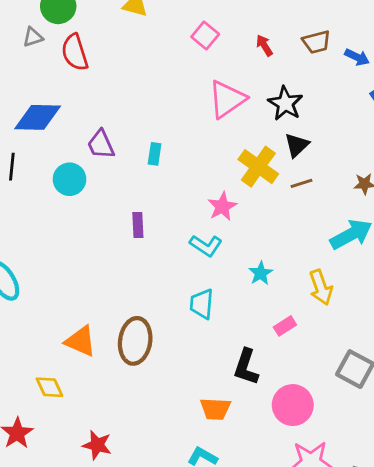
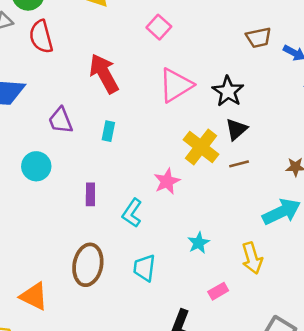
red arrow: (264, 45) -> (104, 74), moved, size x2.0
cyan circle: (70, 179) -> (36, 166), moved
cyan L-shape: (206, 246) -> (132, 213), moved, turned 88
brown ellipse: (135, 341) -> (88, 265), moved

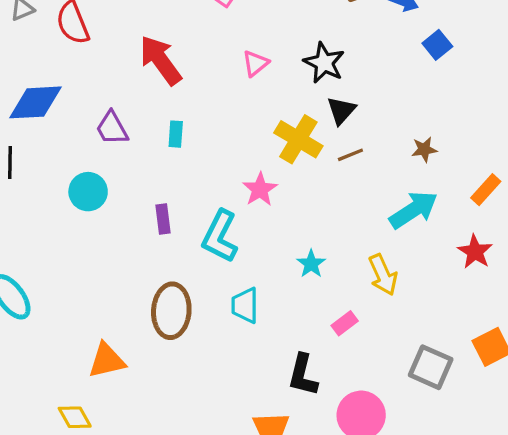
pink triangle: (176, 85) -> (255, 63), size x0.6
cyan L-shape: (132, 213) -> (220, 236), size x1.4
orange triangle: (34, 296) -> (107, 360), turned -32

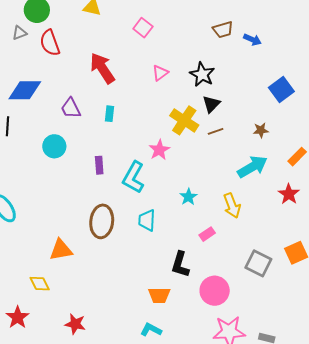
blue square: (437, 45) -> (281, 89), moved, size x1.4

